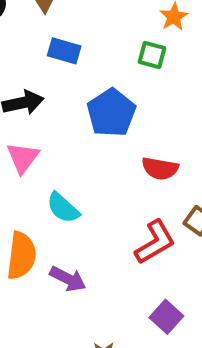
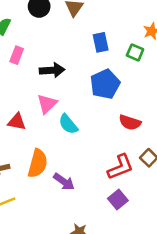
blue rectangle: (64, 51) -> (101, 42), moved, turned 54
cyan semicircle: (63, 208) -> (68, 124), moved
purple square: (166, 317) -> (118, 200), moved

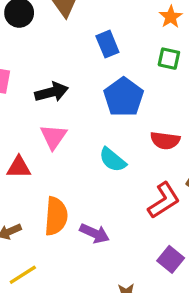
green square: (135, 52) -> (169, 59), moved
cyan semicircle: (68, 124) -> (113, 160), moved
purple square: (118, 200) -> (171, 259), moved

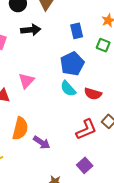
blue rectangle: (107, 44) -> (77, 31), moved
black arrow: (52, 92) -> (31, 30), moved
cyan semicircle: (113, 160) -> (68, 89), moved

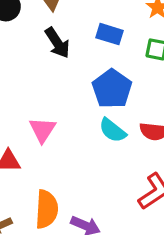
black arrow: (31, 30) -> (57, 43), moved, turned 72
blue rectangle: (77, 31) -> (110, 34), turned -49

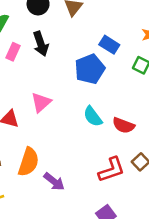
black arrow: (57, 43) -> (41, 44), moved
blue pentagon: (112, 89) -> (90, 69), moved

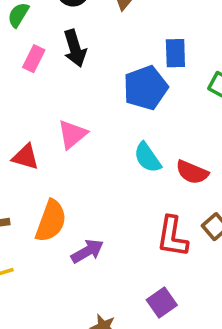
blue rectangle: (109, 45) -> (175, 53), turned 54
red L-shape: (112, 170) -> (172, 237), turned 116
purple arrow: (54, 182) -> (87, 251), turned -70

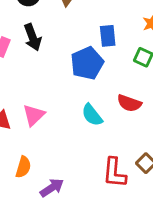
pink triangle: (72, 134) -> (34, 115), moved
red semicircle: (192, 172) -> (129, 103), moved
orange semicircle: (51, 221) -> (23, 167), size x0.7

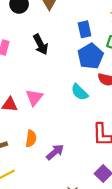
black arrow: (33, 37) -> (41, 44), moved
blue pentagon: (87, 63) -> (90, 56), moved

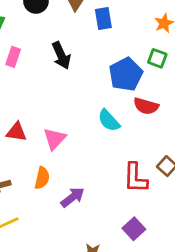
blue rectangle: (84, 29) -> (103, 19), moved
pink triangle: (34, 97) -> (55, 139), moved

